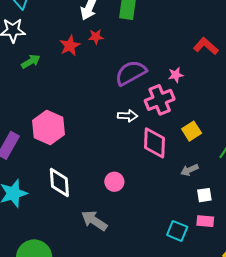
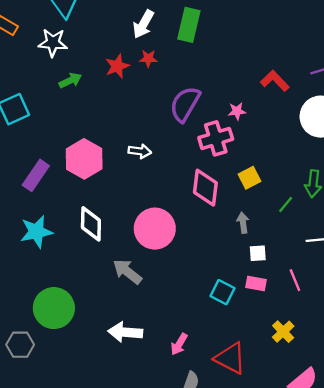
purple semicircle: (131, 73) -> (185, 104), turned -36
white arrow: (128, 116) -> (140, 151), moved
gray arrow: (189, 170) -> (243, 223), turned 102
pink circle: (114, 182) -> (155, 229), size x1.8

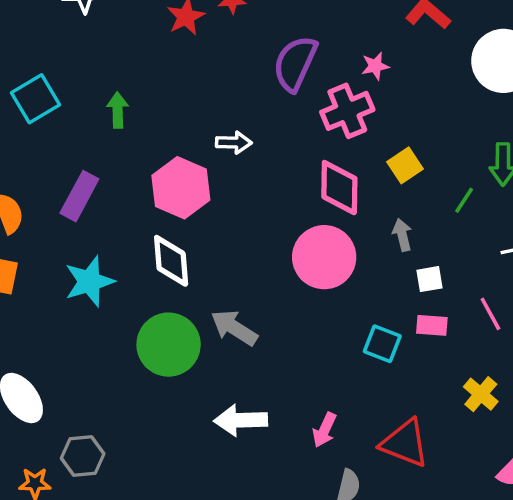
green arrow: (70, 80) -> (118, 110), moved, turned -60
pink hexagon: (84, 159) -> (181, 188), moved
pink circle: (155, 229) -> (324, 257), moved
green circle: (54, 308) -> (169, 345), moved

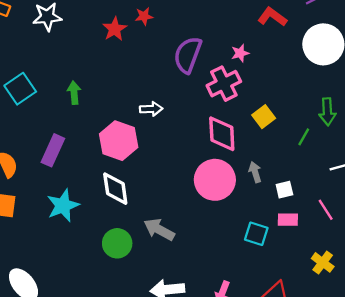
gray arrow: (402, 235) -> (255, 172), moved
green circle: (169, 345) -> (117, 243), size x0.7

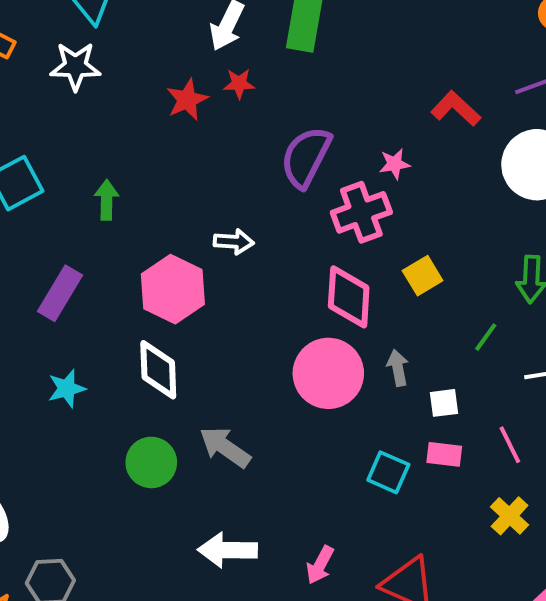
green line: (304, 137) -> (486, 337), moved
cyan star: (63, 206) -> (67, 388), size x0.7
yellow cross: (323, 262) -> (510, 516), moved

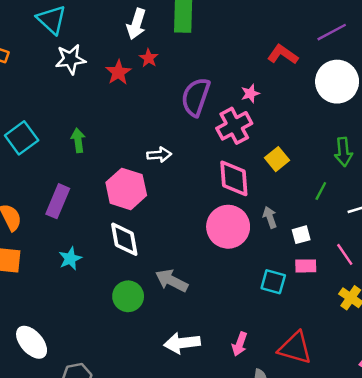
white star: (75, 66) -> (71, 59), moved
red star: (239, 84) -> (149, 58), turned -30

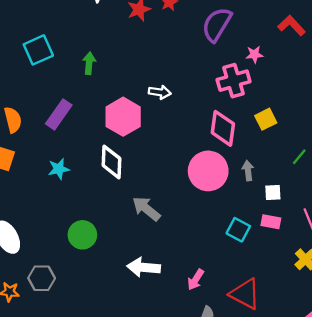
purple semicircle: (196, 97) -> (217, 24), moved
green circle: (128, 296) -> (82, 235), moved

